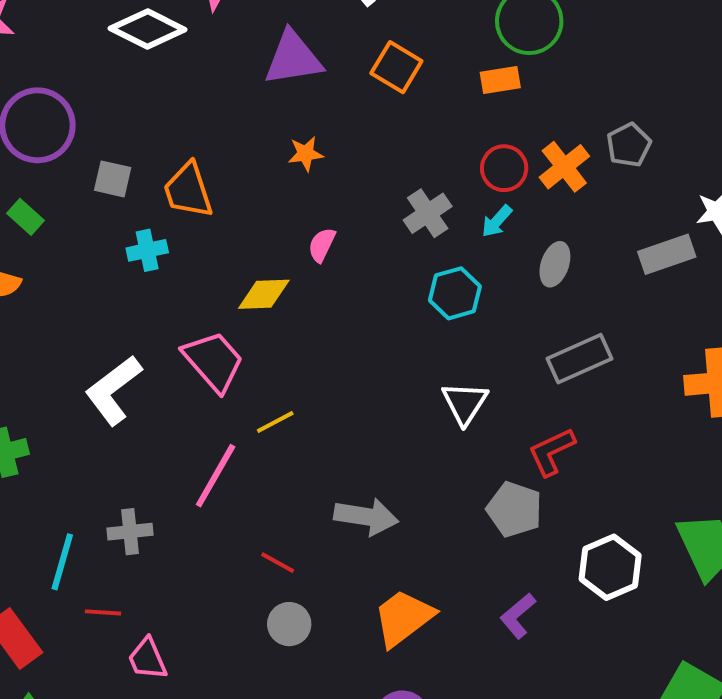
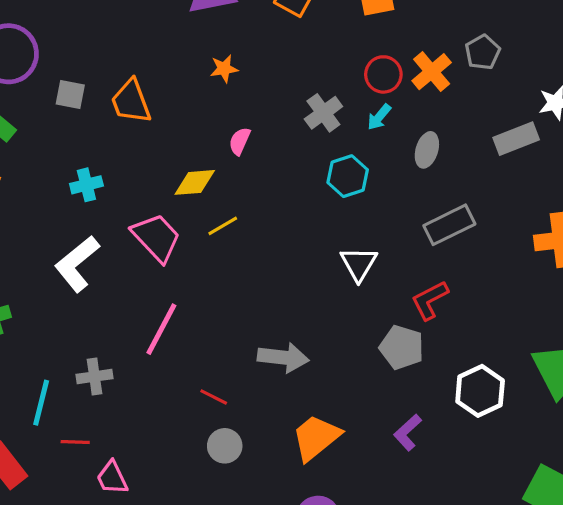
cyan cross: (147, 250) -> (86, 185), moved
yellow line: (275, 422) -> (223, 226), moved

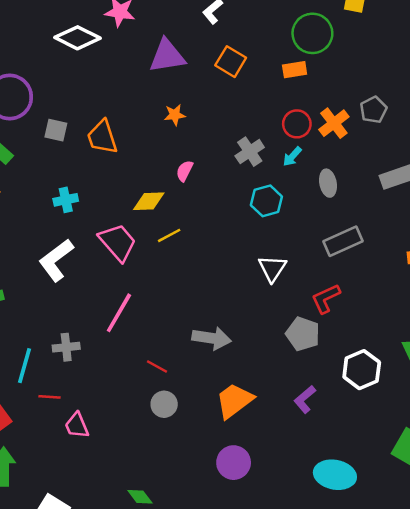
gray ellipse: (427, 150) -> (328, 183), turned -30

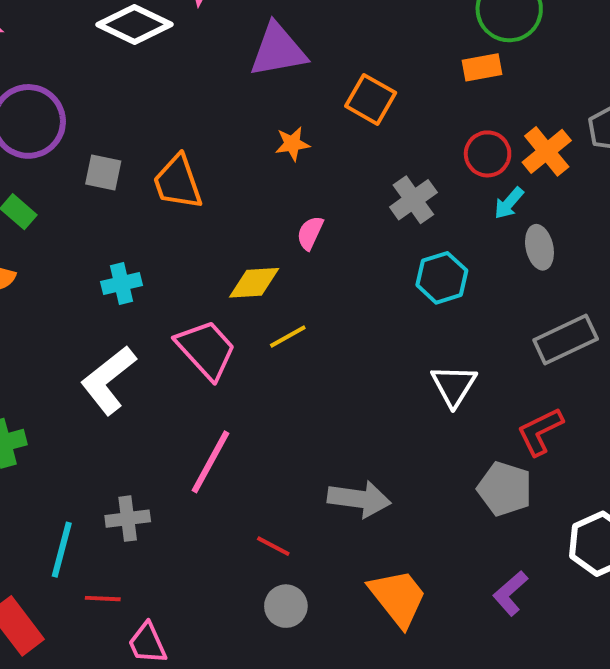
orange square: (231, 62) -> (371, 99), moved
cyan arrow: (292, 157) -> (509, 203), moved
orange trapezoid: (234, 401) -> (398, 598), turned 90

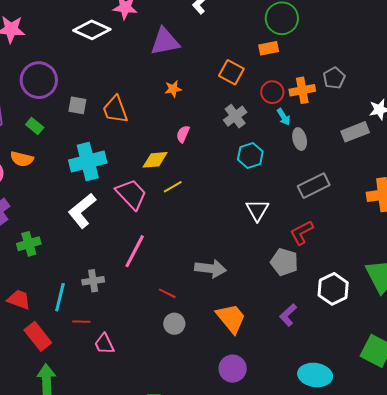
orange square: (371, 99) -> (231, 72), moved
orange cross: (547, 151) -> (302, 90), turned 30
cyan arrow: (509, 203) -> (284, 117), turned -72
cyan cross: (122, 283) -> (88, 161), size x1.8

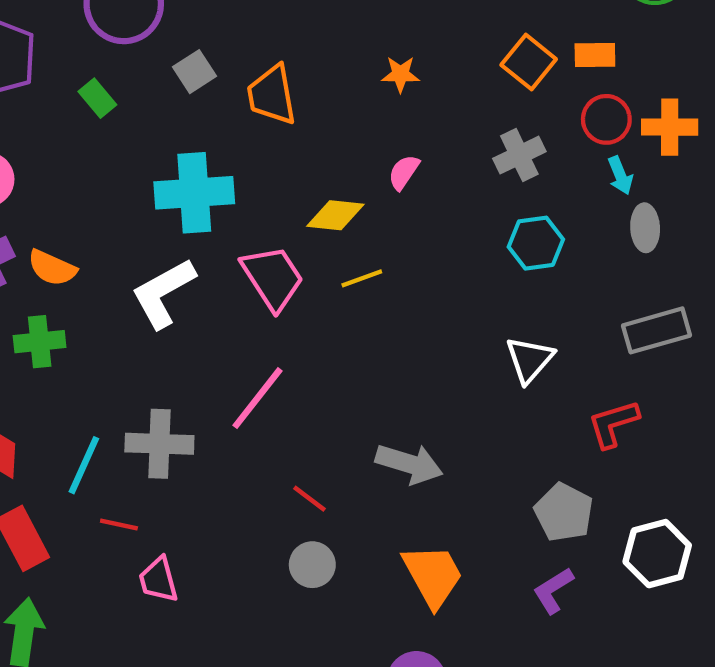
orange rectangle: (269, 48) -> (595, 55), moved
gray square: (77, 105) -> (194, 72), turned 36
orange semicircle: (22, 159) -> (52, 268), moved
gray pentagon: (284, 262) -> (564, 512), moved
gray cross: (93, 281) -> (159, 444), size x1.4

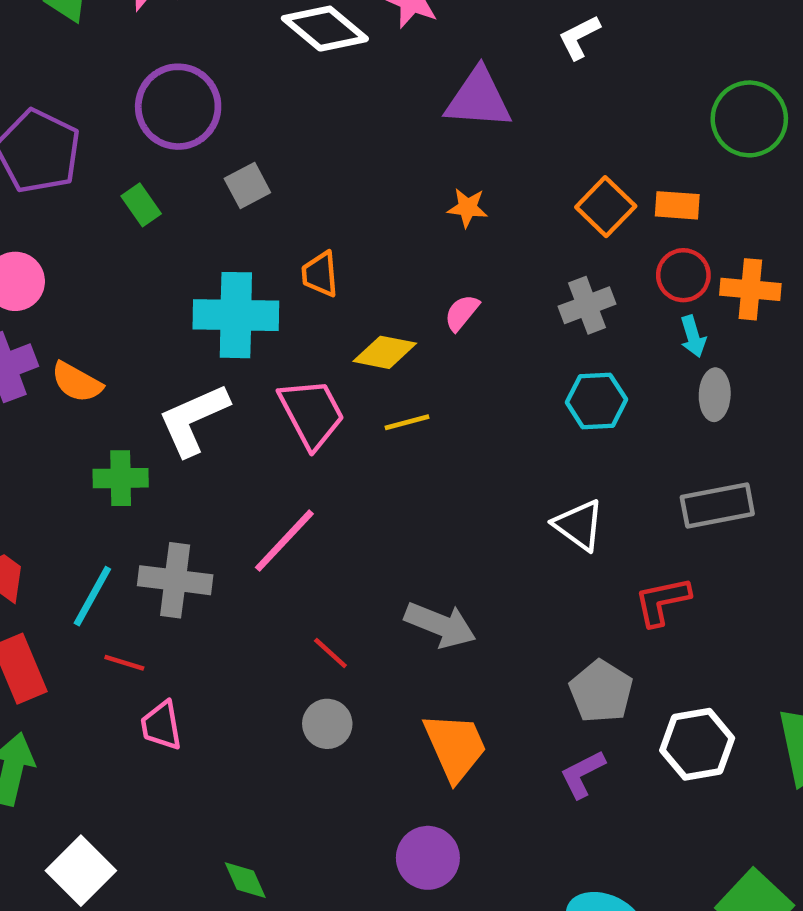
orange trapezoid: (272, 95) -> (320, 274), moved, size x0.7
green cross: (40, 342) -> (121, 478), moved
white triangle: (530, 360) -> (579, 525), turned -40

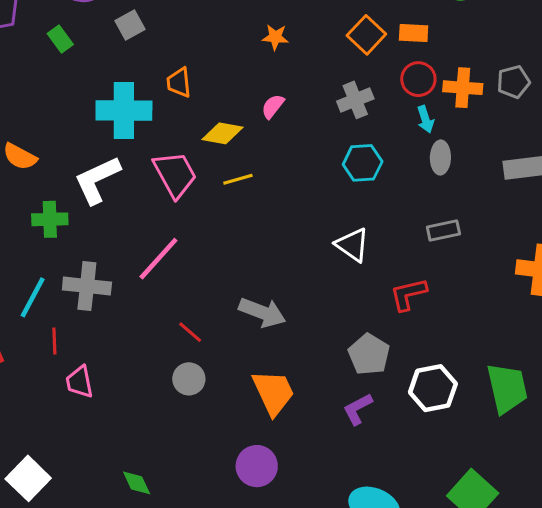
gray rectangle: (717, 506) -> (443, 231), size x0.7
red line: (124, 663) -> (54, 341), turned 72

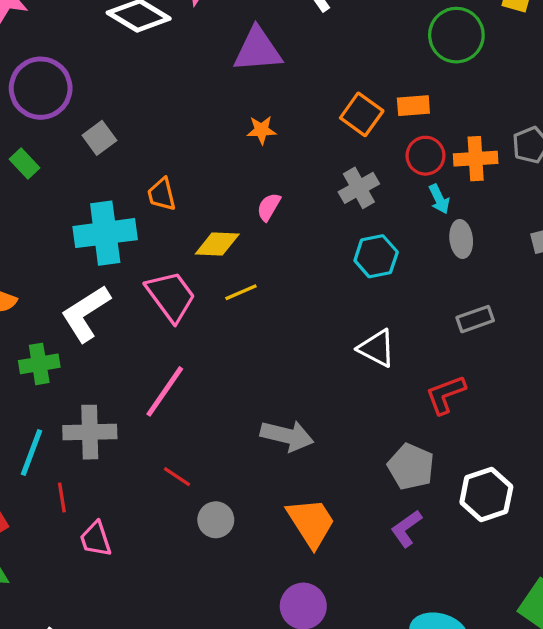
red line: (190, 332) -> (177, 477), moved

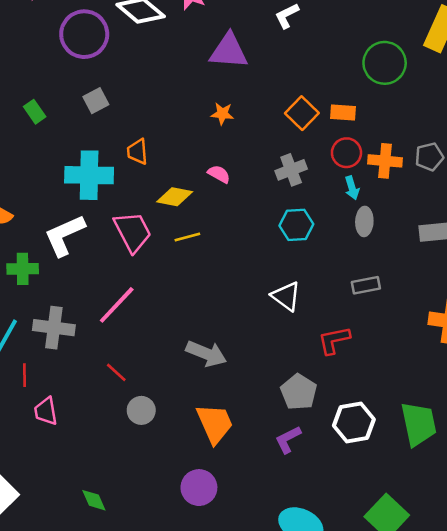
purple circle: (41, 88) -> (84, 34), moved
pink semicircle: (269, 207) -> (219, 174), turned 80

